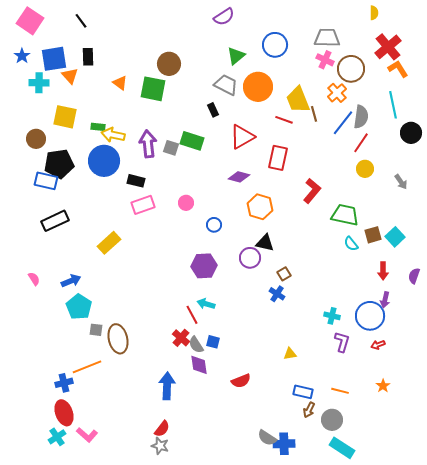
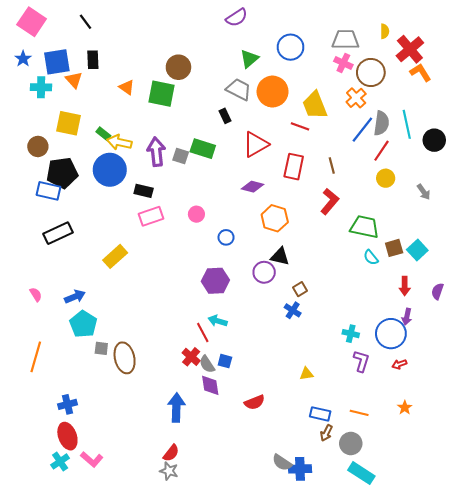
yellow semicircle: (374, 13) -> (385, 31), moved
cyan line: (393, 105) -> (407, 124), moved
brown line: (314, 114) -> (332, 166), moved
green rectangle: (98, 127) -> (103, 134), turned 32
orange line: (87, 367) -> (36, 357), moved, turned -52

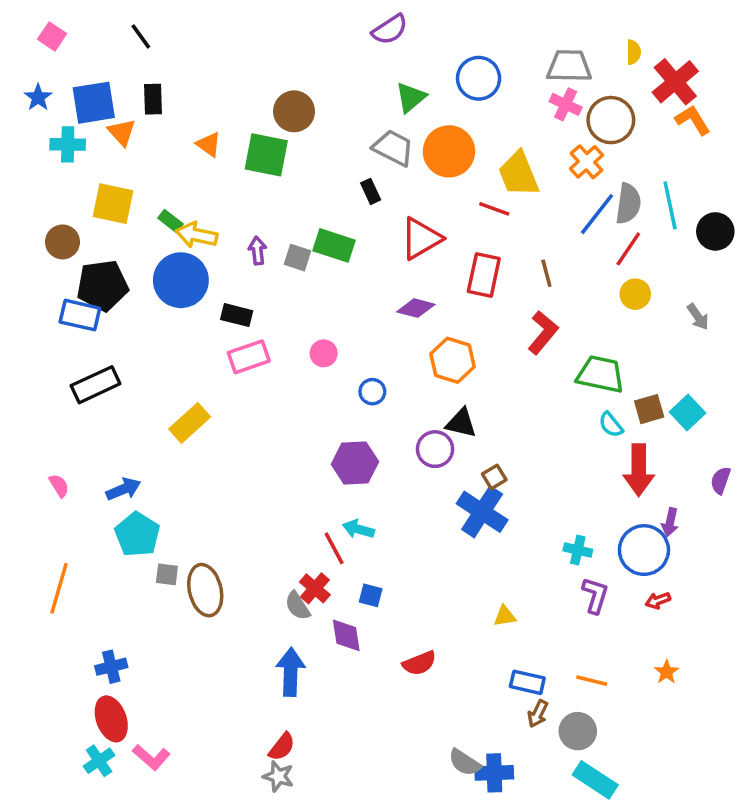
pink square: (32, 22) -> (52, 36), size x0.6
purple arrow: (156, 152) -> (257, 251), size x0.6
red arrow: (405, 286) -> (639, 470), moved, size x1.6
blue cross: (293, 310) -> (482, 512), size x1.8
gray semicircle: (207, 364) -> (298, 606), moved

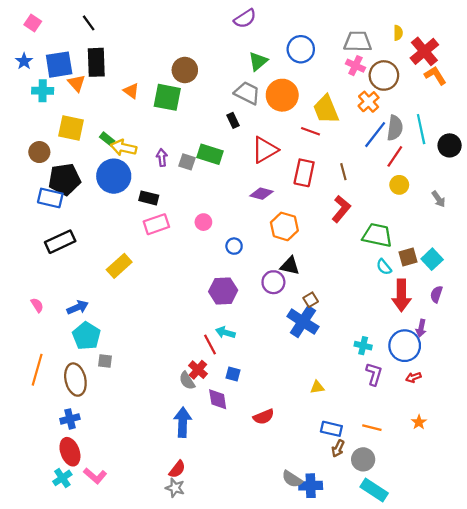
black rectangle: (153, 99) -> (96, 62), size x1.5
purple semicircle: (721, 480) -> (436, 294), moved
brown ellipse: (205, 590) -> (75, 380), moved

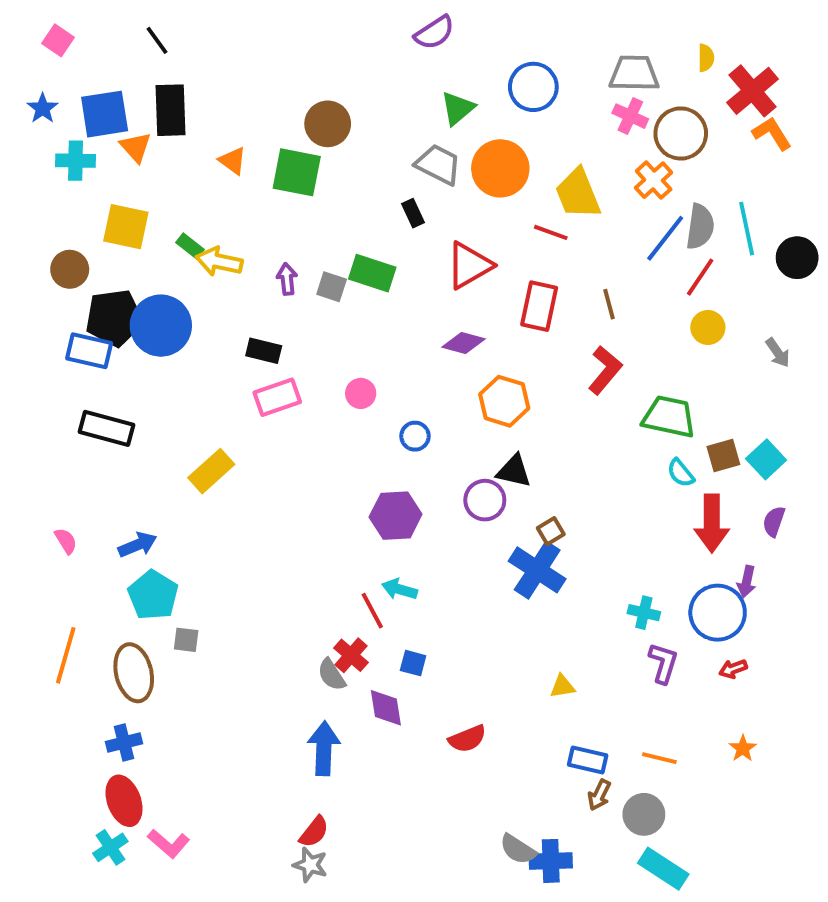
blue circle: (114, 176) -> (161, 326), moved
black rectangle: (60, 242) -> (107, 428), turned 40

